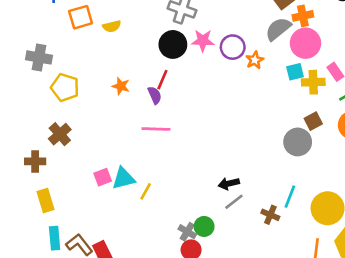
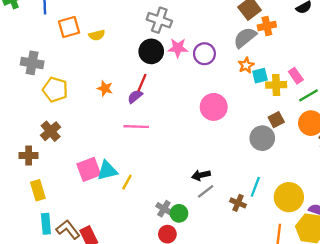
pink circle: (305, 43) -> (214, 107), moved
orange star: (255, 60) -> (246, 65), moved
purple semicircle: (155, 95) -> (135, 97), turned -105
pink square: (103, 177) -> (89, 169), size x1.5
gray cross: (187, 232) -> (164, 209), moved

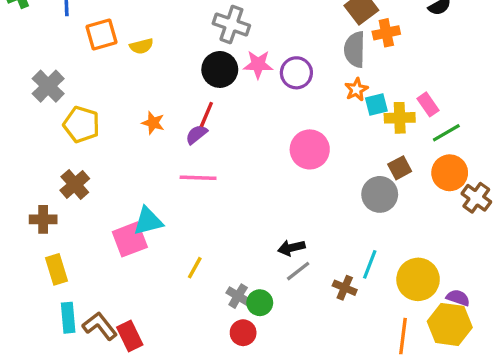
gray semicircle: (245, 38) -> (355, 49), turned -50
gray cross: (32, 63) -> (48, 86), turned 35
cyan triangle: (107, 171) -> (148, 221), moved
yellow line: (127, 182) -> (195, 268), moved

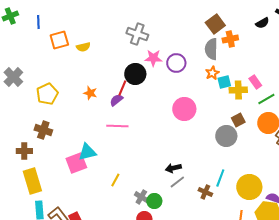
black circle: (220, 69) -> (135, 74), moved
gray cross: (48, 86) -> (13, 77), moved
yellow pentagon: (81, 124) -> (47, 94), turned 30
brown cross: (75, 184) -> (43, 130), turned -30
yellow rectangle: (56, 269) -> (32, 181), size x1.4

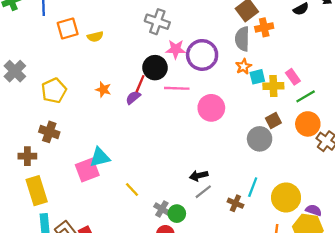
purple circle: (176, 63) -> (202, 55), size x1.4
pink line: (117, 126) -> (177, 88), moved
yellow line: (115, 180) -> (132, 189), turned -72

